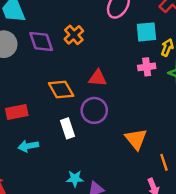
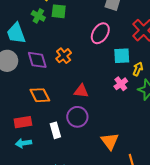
pink cross: (147, 67) -> (121, 84), turned -32
orange diamond: (61, 90) -> (40, 95), moved
red rectangle: (17, 112) -> (23, 122), moved

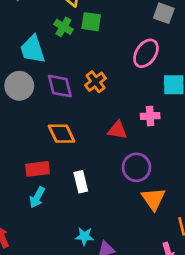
pink cross: (121, 84) -> (150, 116), moved, turned 32
purple circle: (77, 117) -> (136, 167), moved
cyan arrow: (23, 143) -> (37, 197), turned -56

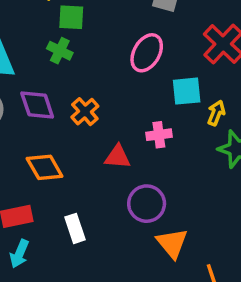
green cross: (63, 27) -> (60, 51), moved
orange cross: (96, 82) -> (85, 112), moved

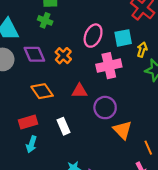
pink ellipse: (147, 53) -> (93, 36), moved
pink cross: (159, 135) -> (109, 66), size x1.6
red triangle: (118, 157) -> (79, 91), moved

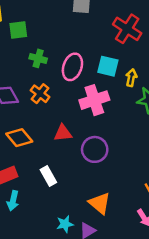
green cross: (45, 20) -> (38, 58), moved
cyan square: (123, 38) -> (108, 66), turned 30
orange triangle: (123, 130) -> (100, 203), moved

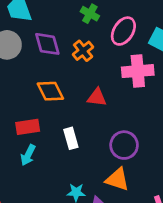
purple circle: (95, 149) -> (124, 145), moved
orange triangle: (100, 203) -> (117, 179), turned -35

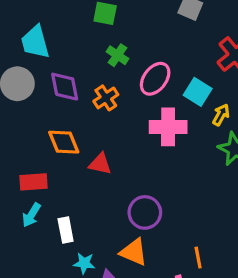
red triangle: (97, 97) -> (100, 164), moved
white rectangle: (71, 138) -> (66, 230), moved

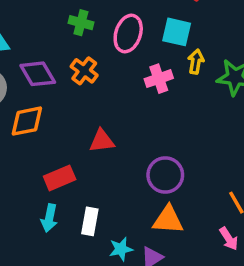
yellow arrow: (221, 115) -> (196, 62), moved
pink cross: (168, 127) -> (159, 79), size x0.7
orange diamond: (64, 142) -> (27, 121), moved, turned -60
red rectangle: (33, 182) -> (60, 178), moved
white rectangle: (66, 230) -> (90, 221), turned 40

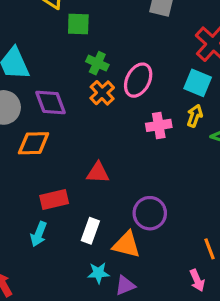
cyan square: (177, 32) -> (198, 83), moved
orange cross: (84, 71) -> (102, 93), moved
orange triangle: (168, 220) -> (126, 245), moved
white rectangle: (90, 221) -> (90, 231), moved

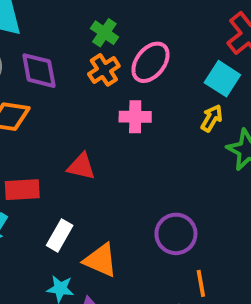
pink cross: (159, 125) -> (135, 117), moved
purple circle: (150, 213) -> (176, 234), moved

